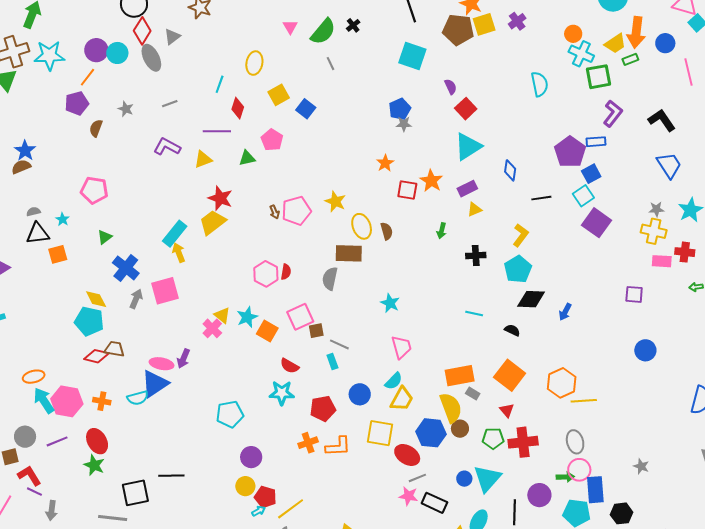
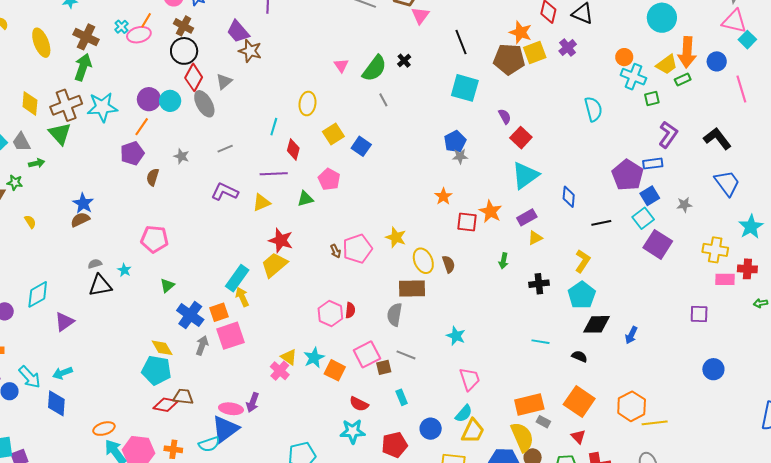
green square: (599, 77) -> (652, 98), size x0.6
gray star: (656, 209) -> (684, 205), moved
orange square: (58, 254) -> (219, 312), moved
gray line: (339, 344) -> (406, 355), moved

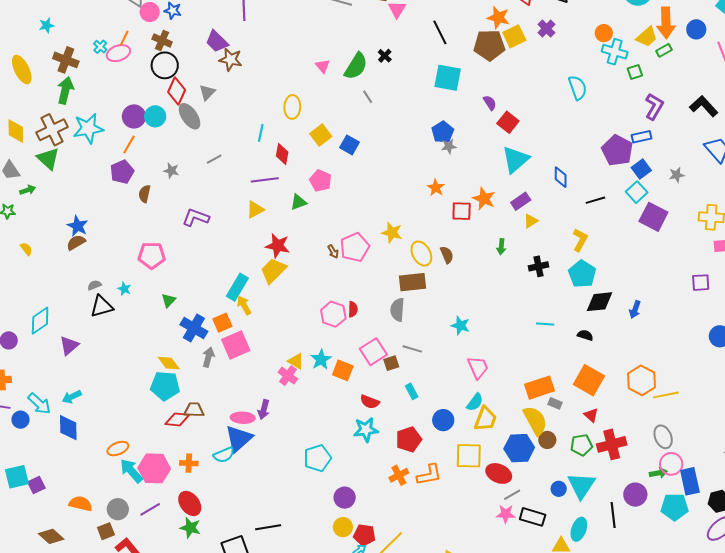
purple L-shape: (225, 192) -> (196, 217), moved

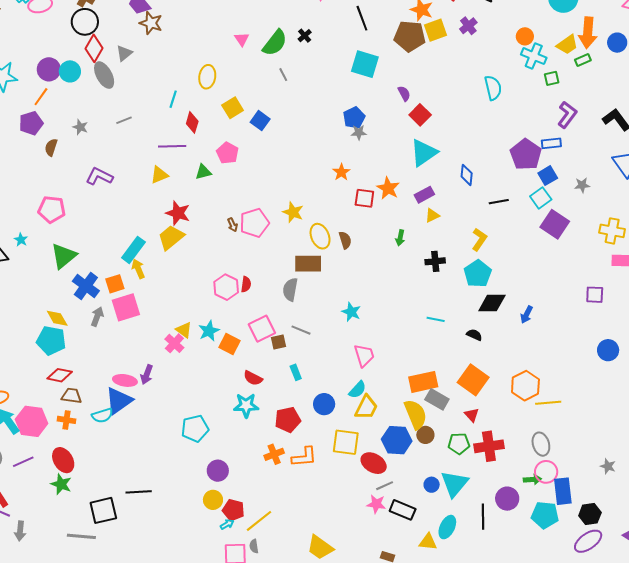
green triangle: (169, 300) -> (64, 256), size x1.8
gray rectangle: (555, 403) -> (437, 399), size x1.6
brown trapezoid: (194, 410) -> (71, 396), moved

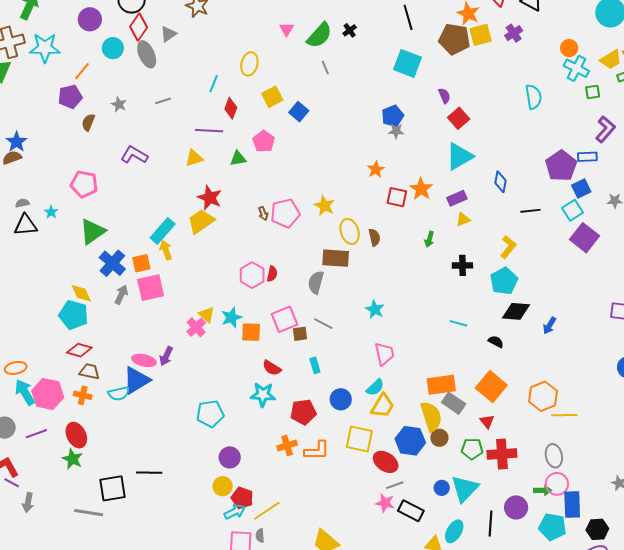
purple circle: (49, 69) -> (90, 19), moved
orange square: (229, 344) -> (251, 332), turned -30
cyan arrow: (227, 524) -> (235, 512), size x1.5

